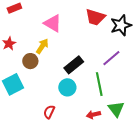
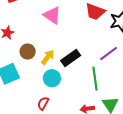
yellow arrow: (42, 46) -> (48, 57), moved
cyan circle: (67, 87) -> (52, 78), moved

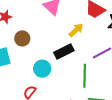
yellow arrow: (48, 57) -> (76, 30), moved

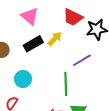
black rectangle: (64, 52) -> (33, 44), moved

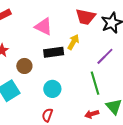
black rectangle: (33, 44) -> (54, 52), turned 36

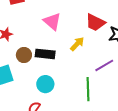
black rectangle: (54, 52) -> (45, 54), moved

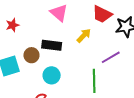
brown circle: (24, 55) -> (31, 55), moved

